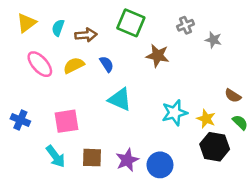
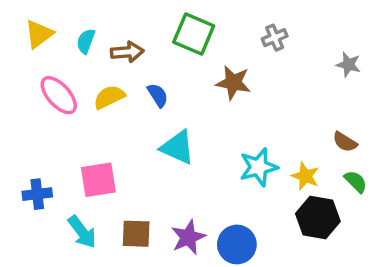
gray star: (213, 40) -> (348, 65), moved
blue cross: (20, 120) -> (37, 194), moved, turned -30

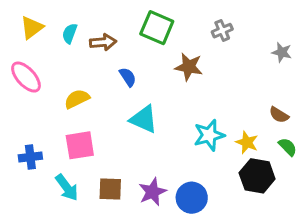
pink ellipse: (59, 95) -> (26, 77), moved
yellow semicircle: (109, 97) -> (77, 99), moved

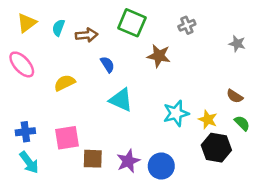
pink square: (80, 145) -> (67, 138), moved
cyan arrow: (67, 187) -> (29, 162), moved

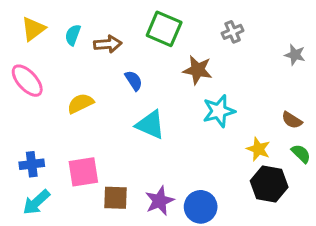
cyan star: (176, 113) -> (219, 111), moved
cyan arrow: (29, 162) -> (36, 202), turned 85

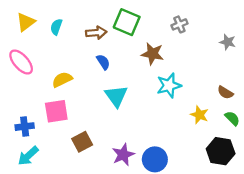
brown arrow: (108, 44) -> (96, 33), moved
cyan triangle: (150, 125) -> (116, 96), turned 30
pink square: (83, 172) -> (56, 111), moved
black hexagon: (269, 184) -> (221, 151), moved
brown square: (115, 198) -> (82, 142), moved, turned -30

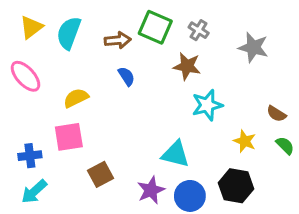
gray cross: (179, 24) -> (199, 30), moved, turned -35
cyan semicircle: (56, 27) -> (69, 33), size x1.6
gray star: (228, 42) -> (253, 47), moved, size x1.5
cyan triangle: (116, 96) -> (175, 154), moved, turned -40
black hexagon: (221, 151) -> (236, 186), moved

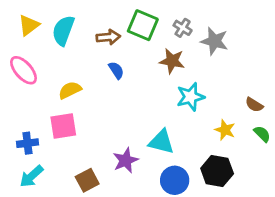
gray star: (253, 47) -> (214, 41), moved
brown square: (100, 174) -> (87, 180), moved
purple star: (151, 190) -> (126, 160), moved

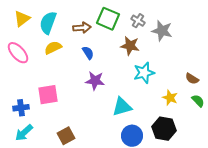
yellow semicircle: (70, 90) -> (53, 48), moved
cyan triangle: (161, 142) -> (122, 107), turned -30
purple star: (126, 160) -> (95, 81), moved, turned 30

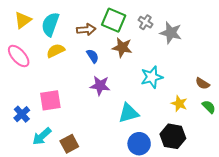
brown star: (130, 46) -> (122, 48), moved
blue cross: (21, 108) -> (22, 114), turned -35
cyan arrow: (24, 133) -> (42, 136), moved

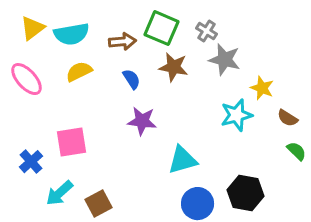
cyan semicircle: (50, 24) -> (71, 34), turned -120
gray star: (171, 33) -> (225, 60), moved
cyan star: (152, 77) -> (237, 115), moved
yellow star: (179, 104) -> (262, 88), moved

